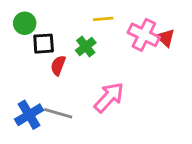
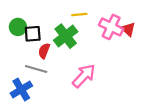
green circle: (25, 23) -> (18, 27), moved
green cross: (86, 46) -> (66, 36), size x1.5
gray line: (58, 113) -> (36, 69), moved

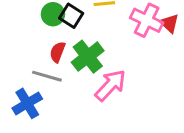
green circle: (18, 27) -> (53, 14), moved
black square: (33, 34) -> (71, 16), moved, turned 36
green cross: (66, 36) -> (88, 57), moved

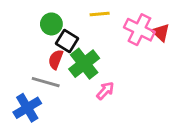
black square: (71, 16) -> (67, 41), moved
pink arrow: (110, 85) -> (105, 91), size x0.6

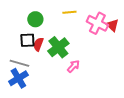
black square: (67, 41) -> (27, 40), moved, turned -35
gray line: (46, 82) -> (19, 63), moved

